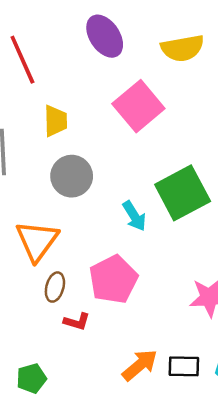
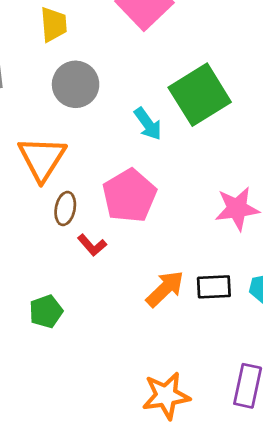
red L-shape: (77, 322) -> (92, 245), turned 36

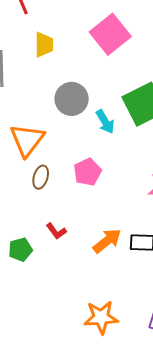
gray circle: (76, 84) -> (72, 99), moved
pink pentagon: (129, 196) -> (87, 172), size x0.7
red L-shape: (92, 245) -> (56, 231), moved

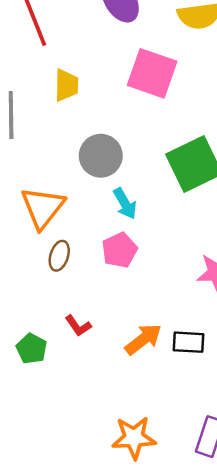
pink square: (110, 34) -> (152, 73), turned -33
cyan arrow: (105, 122) -> (125, 204), moved
green pentagon: (20, 250) -> (32, 349), turned -30

